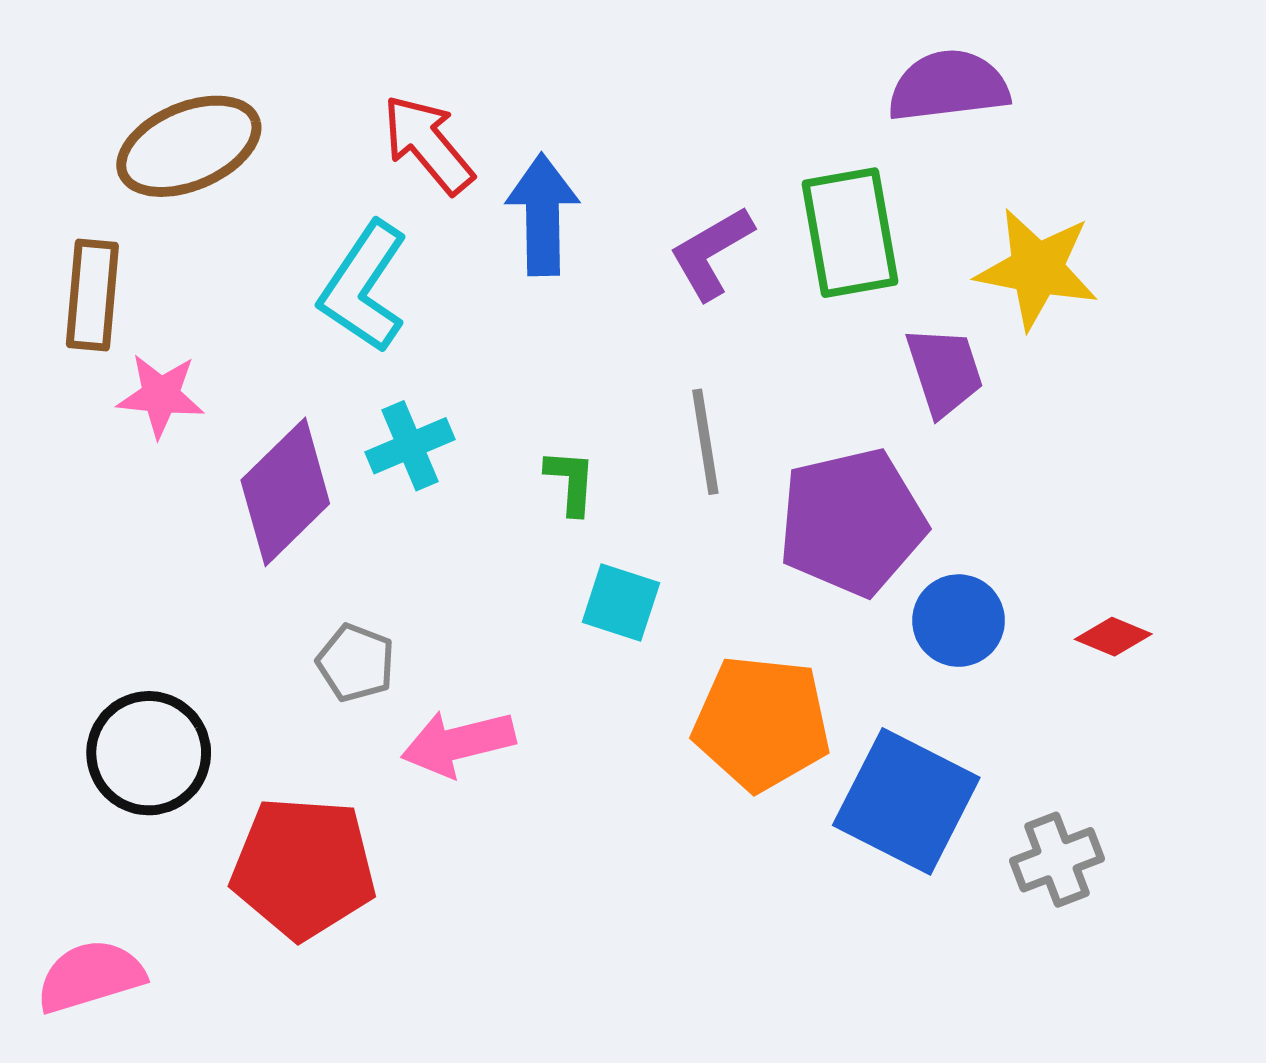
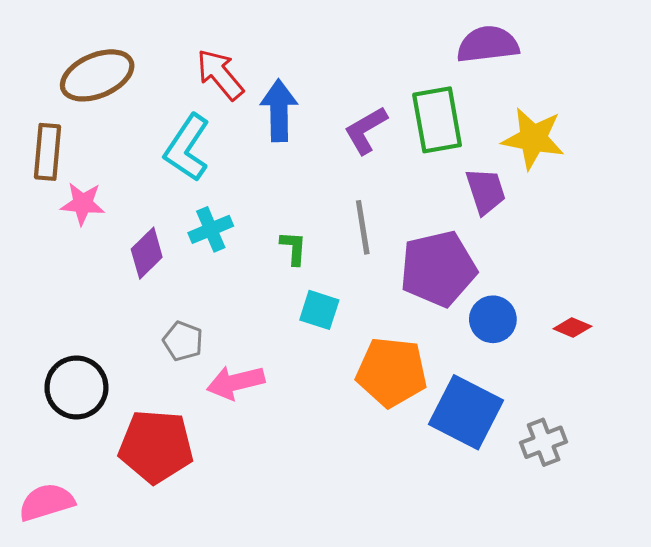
purple diamond: (285, 492) -> (147, 253), size x0.7

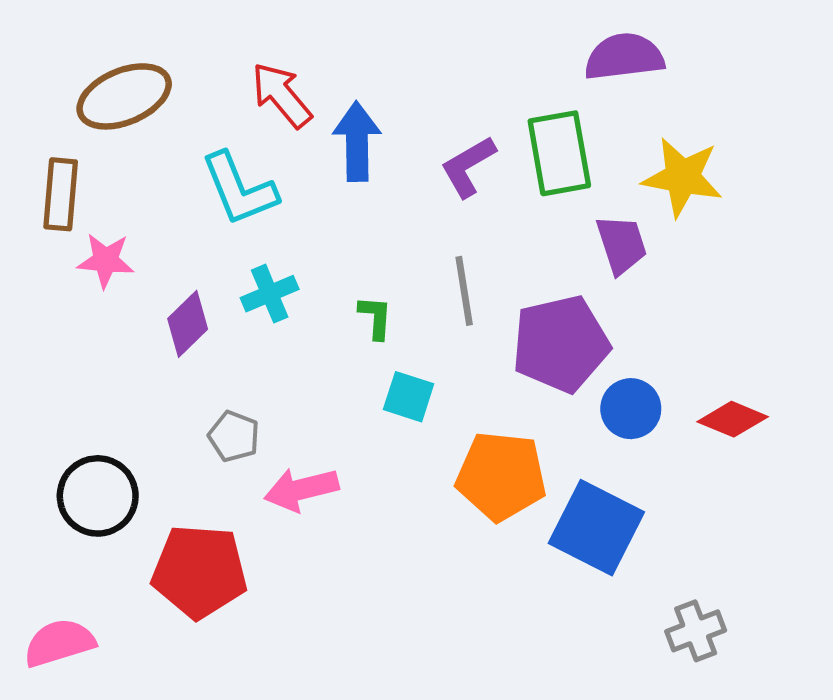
cyan L-shape: (187, 148) -> (239, 189), turned -56
red diamond: (572, 328) -> (733, 419), size x1.4
gray cross: (544, 442) -> (696, 631), moved

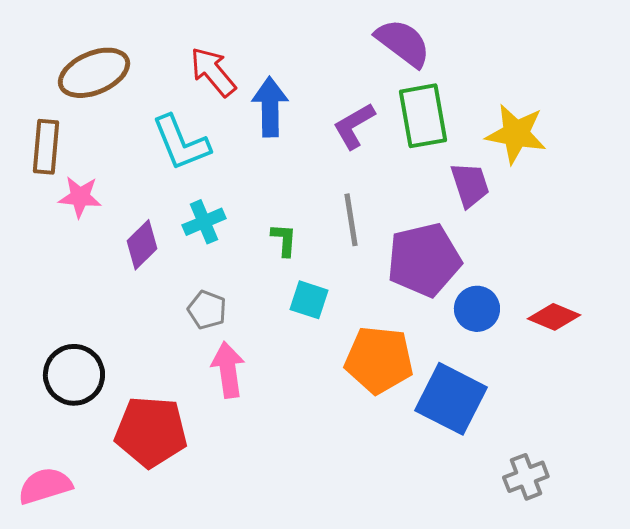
purple semicircle: (624, 57) -> (403, 43), moved, turned 44
gray pentagon: (234, 436) -> (207, 310), moved
pink arrow: (301, 489) -> (228, 370), turned 96

